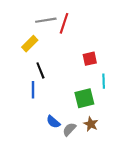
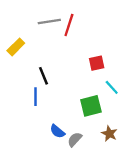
yellow rectangle: (30, 44) -> (16, 47), moved
cyan line: (104, 81) -> (112, 87), turned -40
brown star: (91, 124) -> (109, 134), moved

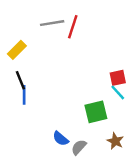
red square: (97, 63) -> (118, 78), moved
black line: (44, 76) -> (20, 80), moved
blue line: (35, 97) -> (24, 95), moved

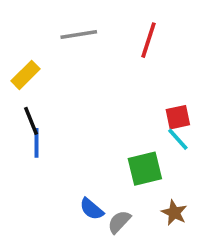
red line: (73, 27) -> (149, 40), moved

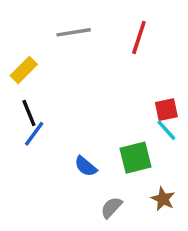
blue line: (37, 143) -> (34, 134), turned 36
blue semicircle: (92, 209) -> (86, 166), moved

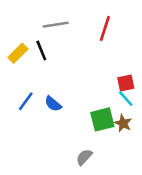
black line: (29, 113) -> (41, 51), moved
blue semicircle: (86, 166) -> (53, 104), moved
brown star: (163, 199) -> (123, 123), moved

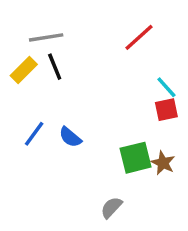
gray line: (56, 25) -> (46, 37), moved
red line: (105, 28) -> (139, 37), turned 30
cyan line: (126, 99) -> (166, 87), moved

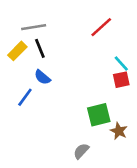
blue semicircle: (70, 137) -> (42, 77), moved
brown star: (163, 163) -> (119, 131), moved

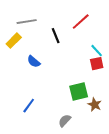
black line: (40, 48) -> (56, 36), moved
blue line: (25, 97) -> (29, 106), moved

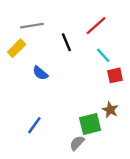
cyan line: (97, 51) -> (103, 55), moved
green square: (79, 92) -> (90, 124), moved
brown star: (95, 105) -> (110, 110), moved

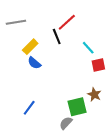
gray line: (32, 26) -> (16, 22), moved
red line: (96, 26) -> (67, 22), moved
yellow rectangle: (17, 48) -> (30, 47), moved

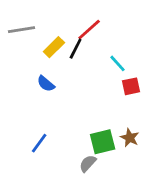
black line: (57, 36) -> (76, 49), turned 49
yellow rectangle: (30, 47) -> (54, 47), moved
brown star: (94, 95) -> (130, 138), moved

